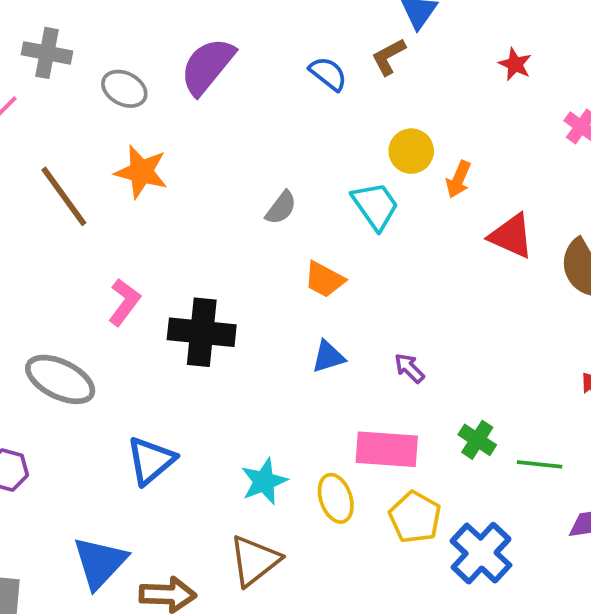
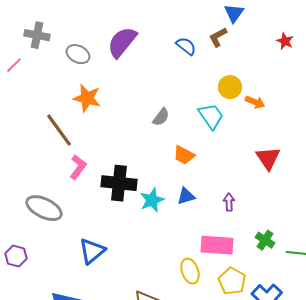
orange arrow: (458, 179) -> (255, 102), turned -90
brown line: (64, 196) -> (59, 130), moved
red triangle: (511, 236) -> (268, 158), moved, turned 32
purple arrow: (409, 368) -> (229, 202), turned 42
cyan star: (264, 481) -> (152, 200), moved

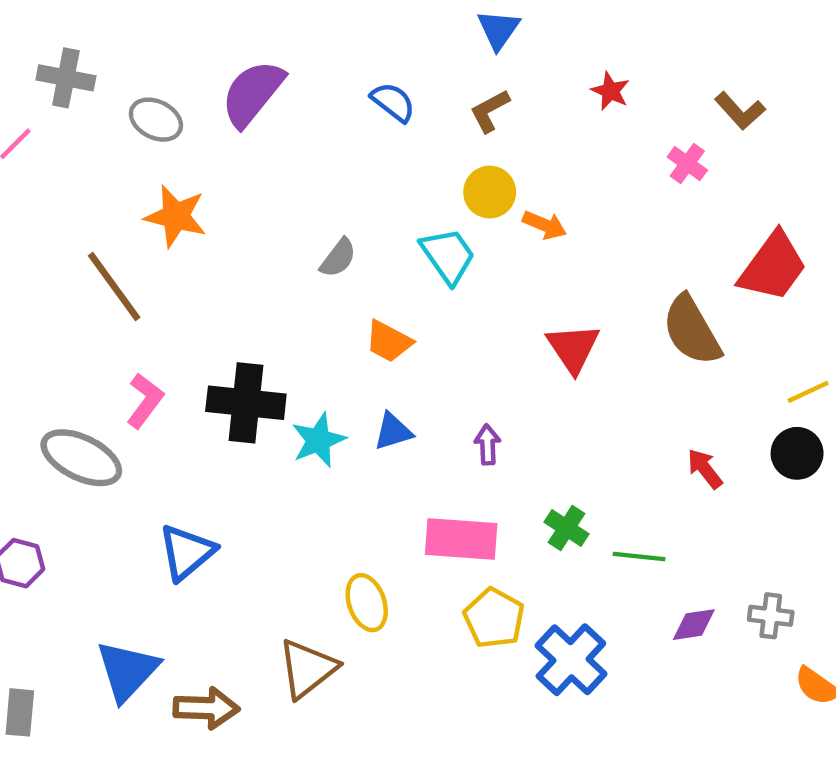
brown L-shape: (218, 37) -> (490, 111), moved
pink L-shape: (78, 167) -> (145, 401), moved
yellow ellipse: (190, 271) -> (367, 603), moved

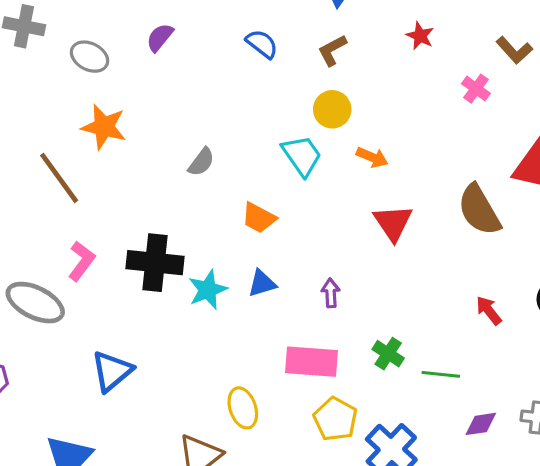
purple semicircle: (253, 93) -> (160, 37), size x0.6
orange arrow: (545, 225) -> (372, 157), moved
gray semicircle: (338, 258) -> (201, 162), moved

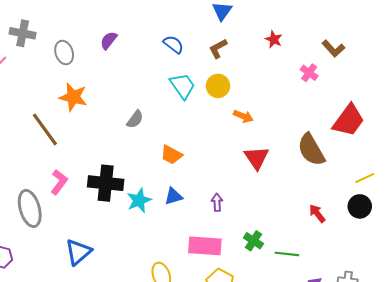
gray ellipse: (89, 57) -> (64, 53), turned 45
cyan trapezoid: (302, 156) -> (183, 86), moved
gray ellipse: (35, 303) -> (30, 208), turned 48

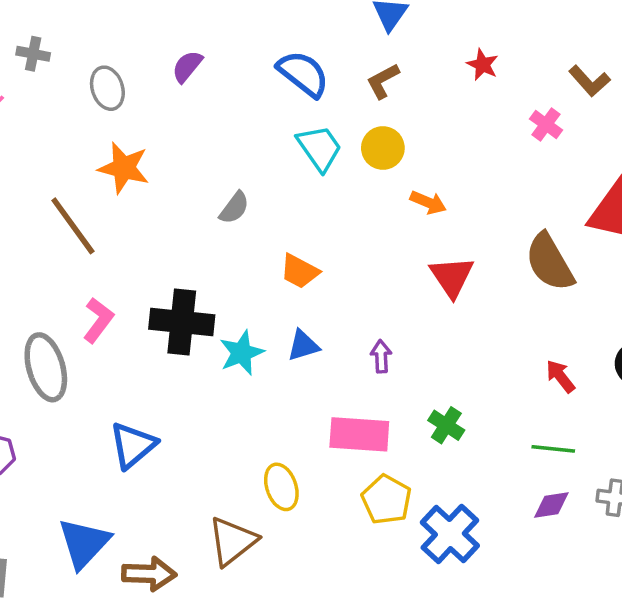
gray cross: (23, 33) -> (33, 54), size x0.7
blue semicircle: (173, 44) -> (303, 74), size x1.4
green line: (287, 254) -> (553, 449), moved

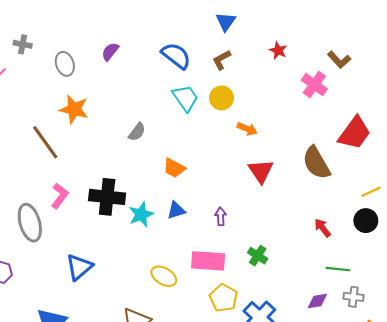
pink cross: (546, 124) -> (314, 85), size x1.4
green line: (553, 449) -> (338, 269), moved
yellow ellipse: (281, 487) -> (164, 276), moved, turned -40

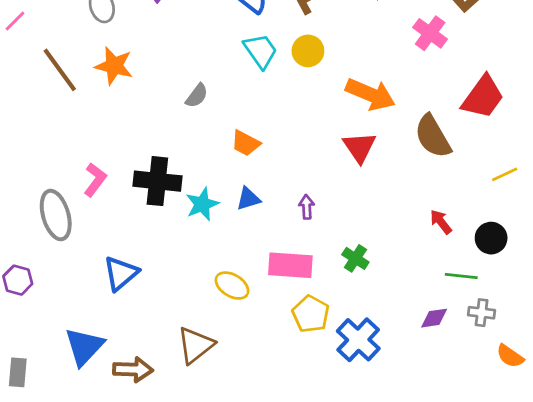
orange arrow: (247, 129) -> (370, 94), moved, size x1.8
brown line: (45, 142) -> (60, 70), moved
black circle: (366, 221) -> (491, 238), moved

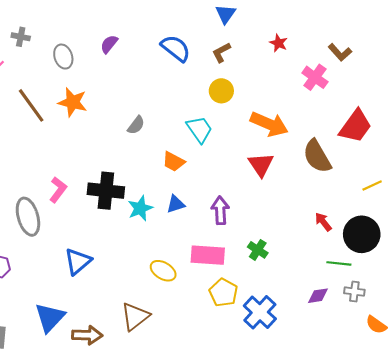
cyan trapezoid: (261, 51) -> (200, 129), moved
purple arrow: (307, 207) -> (220, 210), size x1.5
black circle: (491, 238) -> (362, 234), size x1.5

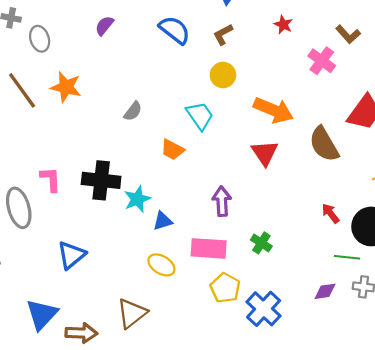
gray ellipse: (63, 57) -> (40, 39), moved
pink L-shape: (58, 190) -> (51, 179), turned -40
blue triangle: (176, 204) -> (163, 221), moved

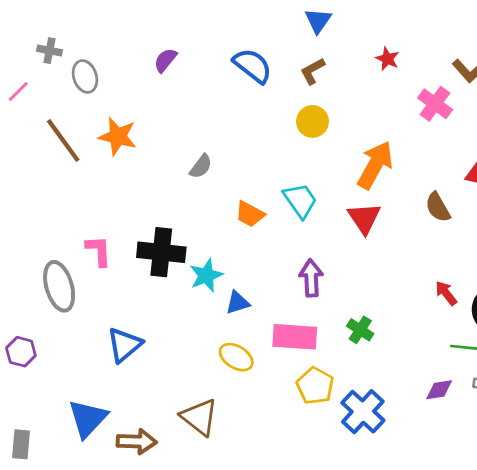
orange arrow: (273, 110) -> (375, 165), turned -84
cyan trapezoid: (200, 116) -> (300, 200), moved
brown semicircle: (324, 144) -> (438, 207), size x0.7
brown triangle: (132, 313) -> (199, 417), turned -44

